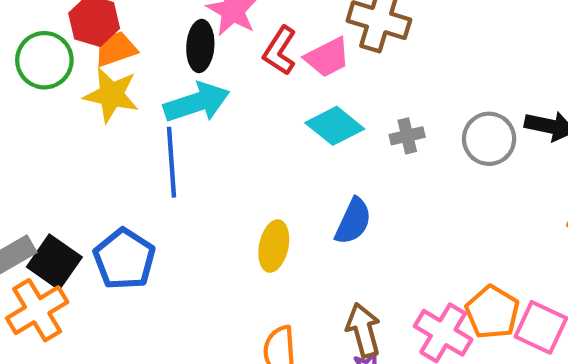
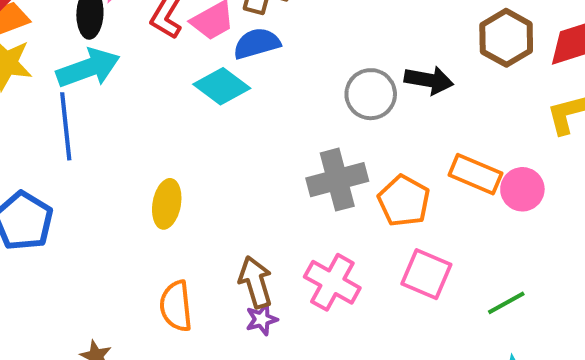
gray cross: (407, 136) -> (337, 180), moved, size x1.8
blue semicircle: (353, 221) -> (257, 44), moved, turned -129
orange pentagon: (492, 312) -> (404, 201), moved

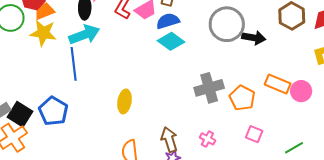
cyan diamond: (222, 86) -> (171, 41), moved
gray circle: (371, 94) -> (227, 24), moved, size x1.4
pink square: (426, 274) -> (254, 134), size x0.7
pink cross: (332, 282) -> (207, 139), size x0.6

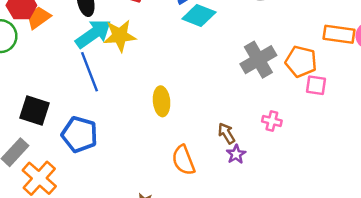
yellow star: (43, 33) -> (120, 36), moved
black square: (20, 114) -> (35, 110), moved
pink square: (254, 134) -> (316, 85), moved
brown arrow: (169, 140) -> (226, 133), size x0.7

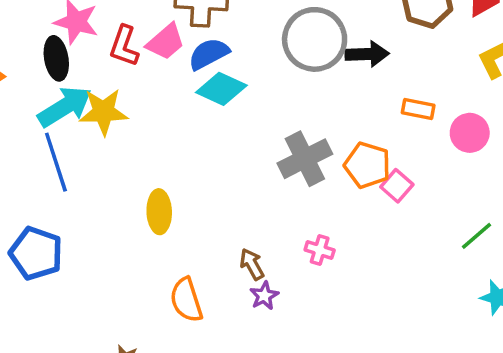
orange rectangle: (339, 34) -> (418, 109), moved, size x0.7
pink square: (316, 85) -> (397, 186), moved, turned 30

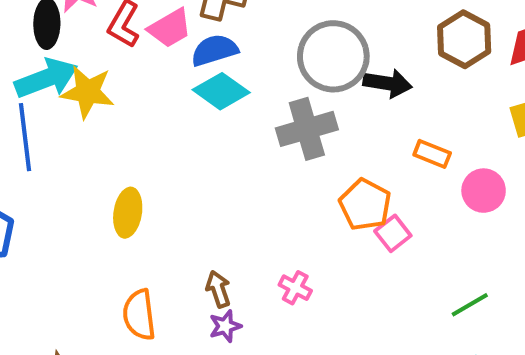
gray cross: (305, 159) -> (307, 129), moved

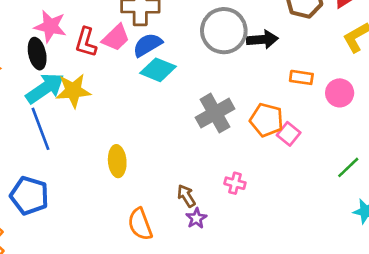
gray cross: (307, 129) -> (215, 113), moved

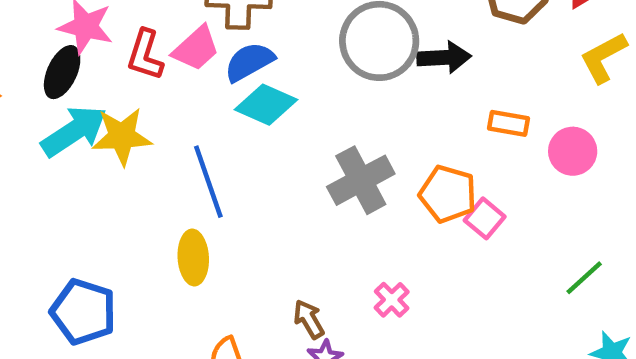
black ellipse: (37, 54) -> (62, 72), turned 36
blue line: (41, 129) -> (208, 182), moved
pink cross: (235, 183) -> (392, 300), turned 30
blue pentagon: (29, 196) -> (83, 312), moved

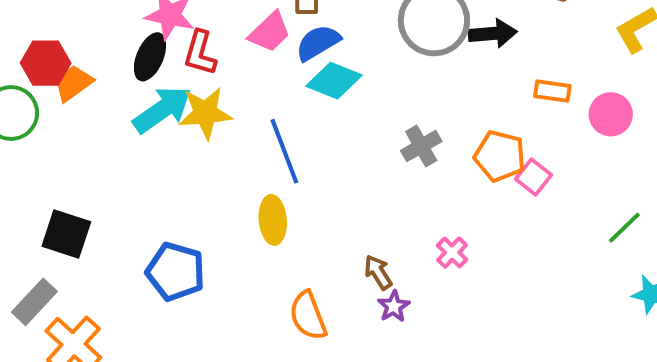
red L-shape: (145, 55) -> (200, 53), moved
gray cross: (361, 180) -> (421, 146), size x0.7

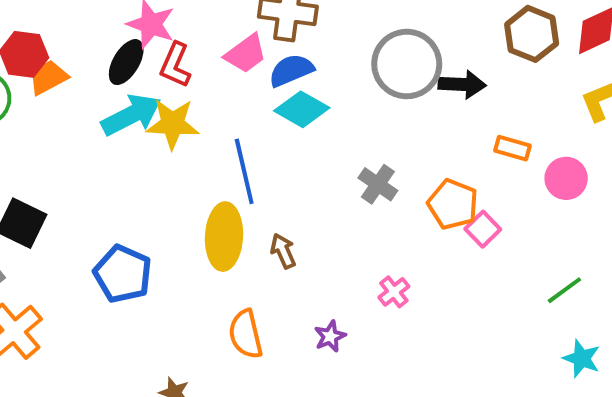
gray cross: (421, 146) -> (378, 184), turned -33
yellow ellipse: (273, 220) -> (224, 237), size x1.4
brown arrow: (378, 272) -> (283, 251), moved

